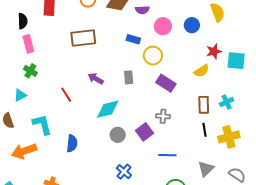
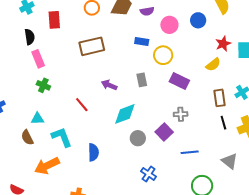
cyan triangle: (20, 95) -> (38, 119), moved, turned 32
gray triangle: (206, 169) -> (230, 161), turned -30

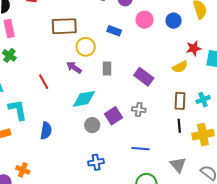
yellow circle: (163, 55) -> (86, 47), moved
purple square: (164, 132) -> (114, 116), moved
blue cross: (149, 174) -> (96, 162), turned 35

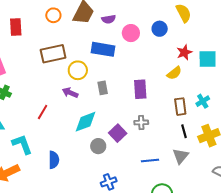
blue rectangle: (114, 31) -> (103, 49), size x1.6
purple rectangle: (144, 77) -> (140, 89), turned 60
red line: (44, 82) -> (43, 112), turned 70
gray triangle: (178, 165) -> (181, 156), moved, turned 30

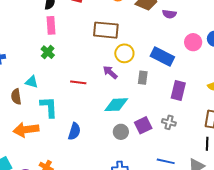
pink circle: (131, 33) -> (193, 42), moved
blue rectangle: (103, 49) -> (162, 56), moved
red line: (43, 112) -> (78, 82), turned 49

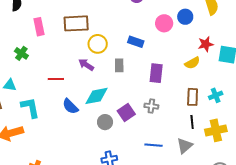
pink rectangle: (51, 25) -> (39, 27), moved
blue rectangle: (162, 56) -> (136, 42), size x0.7
blue semicircle: (74, 131) -> (70, 106), moved, turned 126

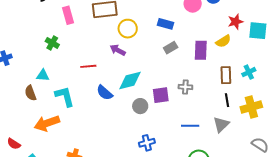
gray rectangle: (119, 65) -> (171, 48), moved, turned 64
purple rectangle: (156, 73) -> (201, 50), moved
purple square: (126, 113) -> (161, 95), turned 30

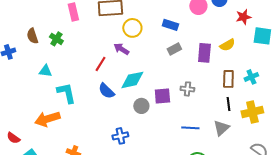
red star: (235, 22) -> (243, 17), moved
red line: (88, 66) -> (100, 64), moved, turned -56
brown semicircle: (31, 93) -> (32, 36), moved
blue cross: (147, 143) -> (120, 136), moved

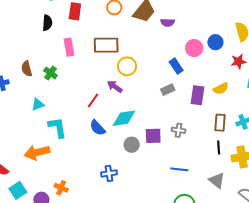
blue rectangle: (170, 25) -> (176, 66), moved, turned 35
cyan triangle: (45, 71) -> (38, 104), turned -32
gray triangle: (221, 128) -> (217, 180), moved, turned -42

